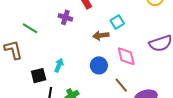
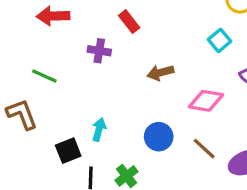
cyan square: (117, 22) -> (220, 40), moved
pink diamond: (126, 56) -> (206, 101), turned -60
blue circle: (99, 65) -> (159, 137), moved

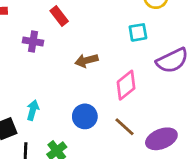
cyan square: (220, 40) -> (138, 32), turned 30
pink diamond: (206, 101) -> (126, 85), turned -48

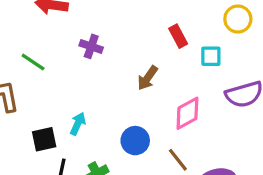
red rectangle: (59, 16) -> (178, 36), moved
brown arrow: (86, 60) -> (148, 78), turned -50

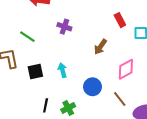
cyan arrow: (78, 124) -> (62, 70), moved, turned -40
black square: (44, 139) -> (35, 71), moved

